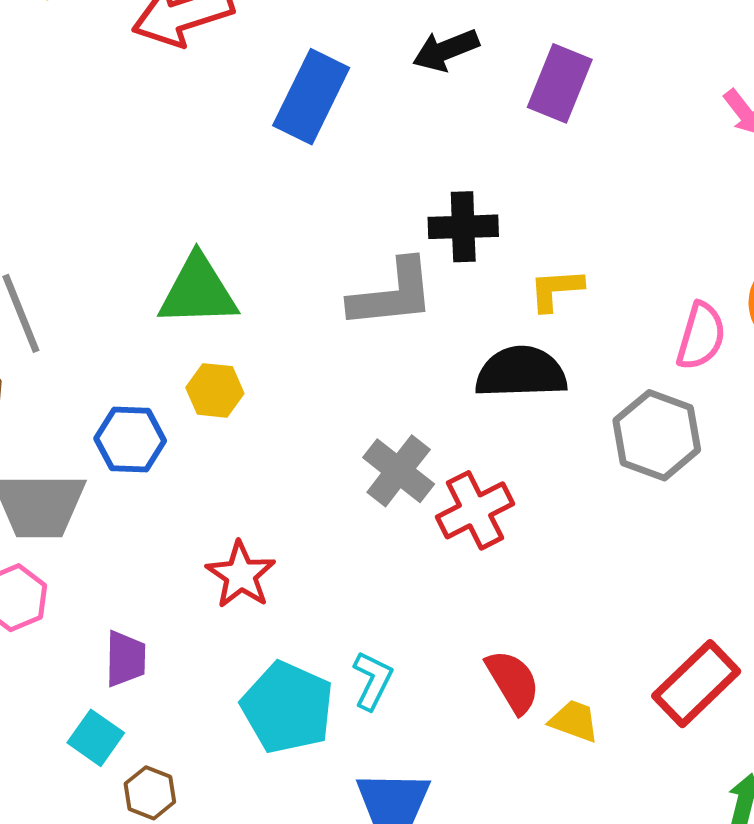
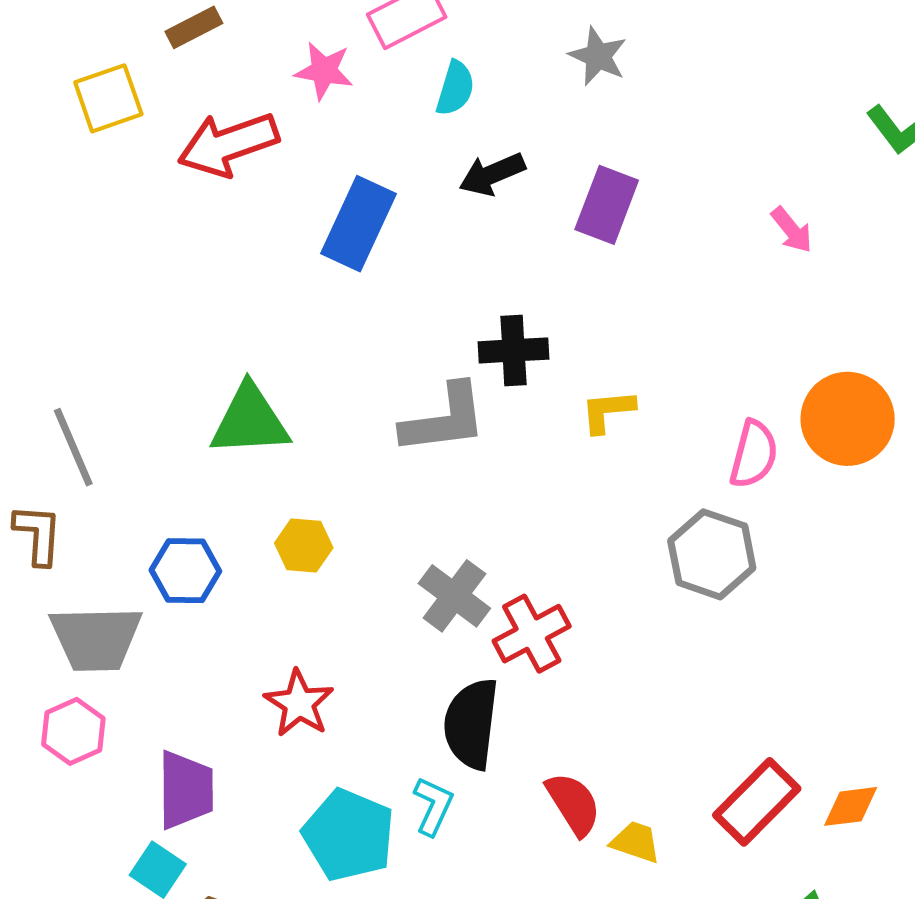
black semicircle: (521, 372) -> (471, 724), moved, turned -80
yellow hexagon: (215, 390) -> (304, 545), moved
purple trapezoid: (125, 659) -> (186, 790), size x1.4

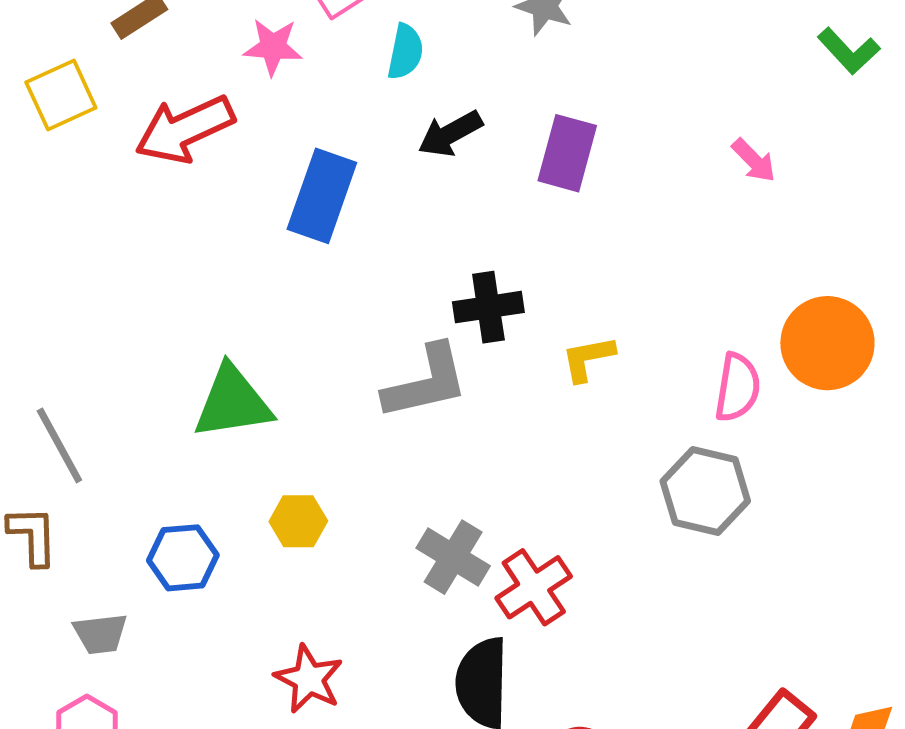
gray trapezoid: (96, 638) -> (100, 634), size x0.6

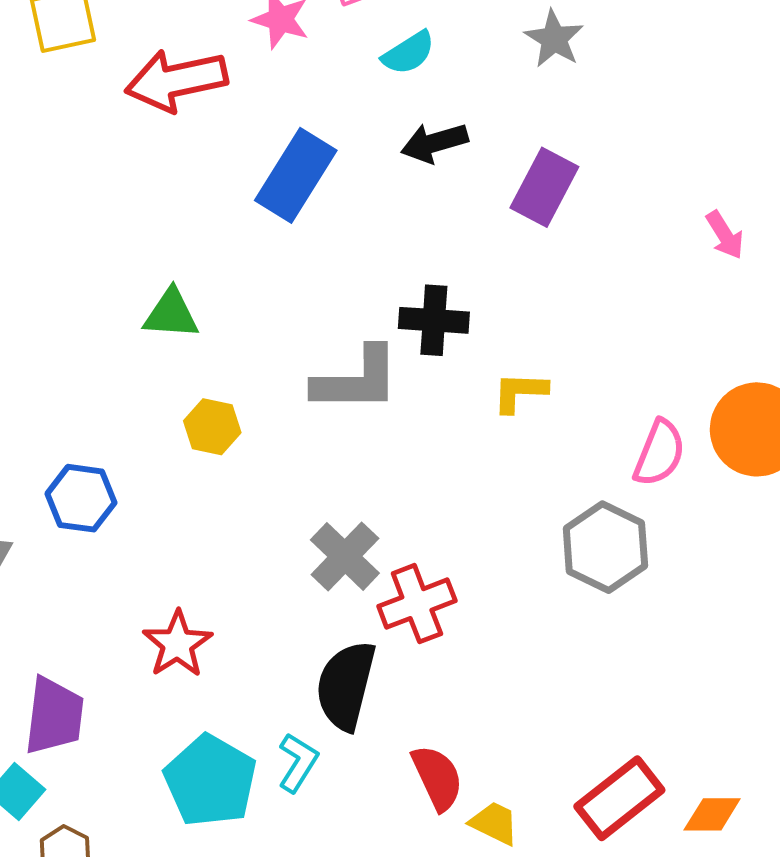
cyan semicircle: (405, 52) -> (408, 53), turned 34
green triangle: (233, 402) -> (171, 314), moved, size x0.7
yellow hexagon: (298, 521) -> (212, 427), moved

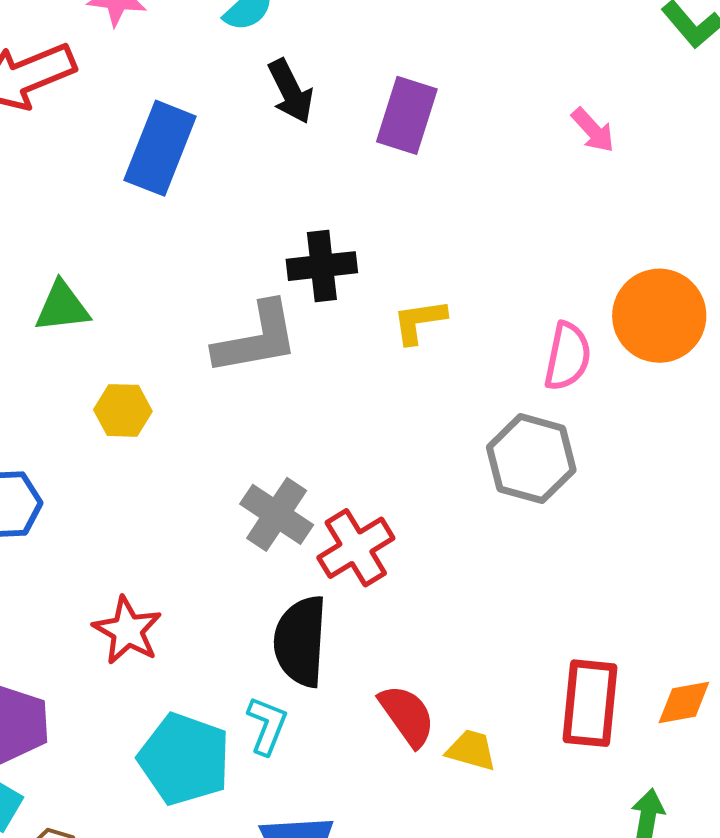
black arrow: (434, 143) -> (291, 91), turned -90
red rectangle: (619, 798) -> (590, 703), turned -36

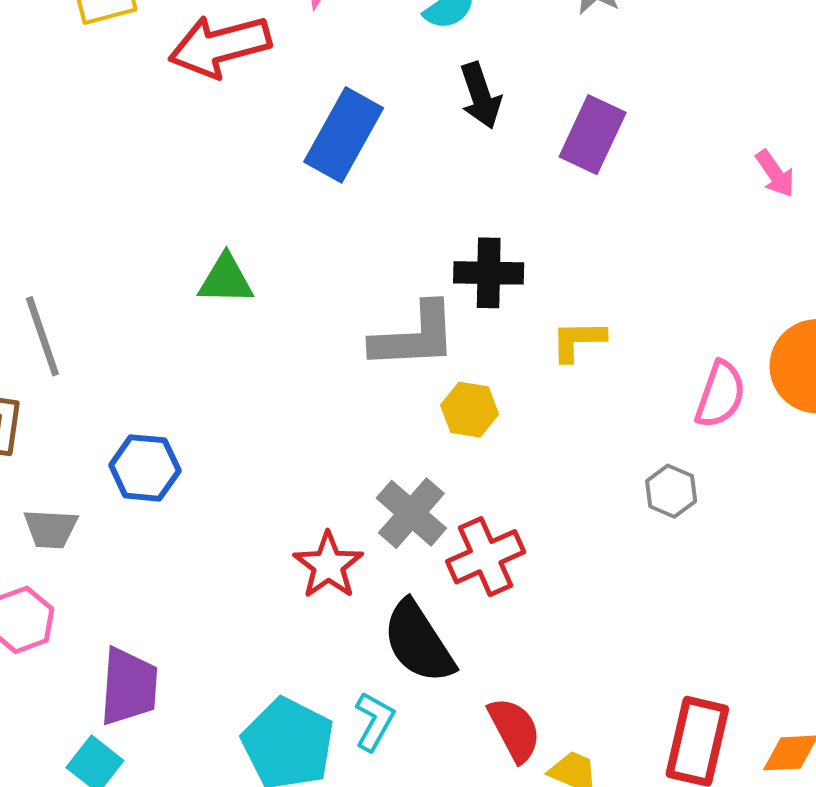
yellow hexagon: (123, 410) -> (470, 410), moved
gray hexagon: (531, 459) -> (671, 491), size x0.6
red star: (127, 630) -> (328, 565), moved
black semicircle: (301, 641) -> (418, 642), turned -44

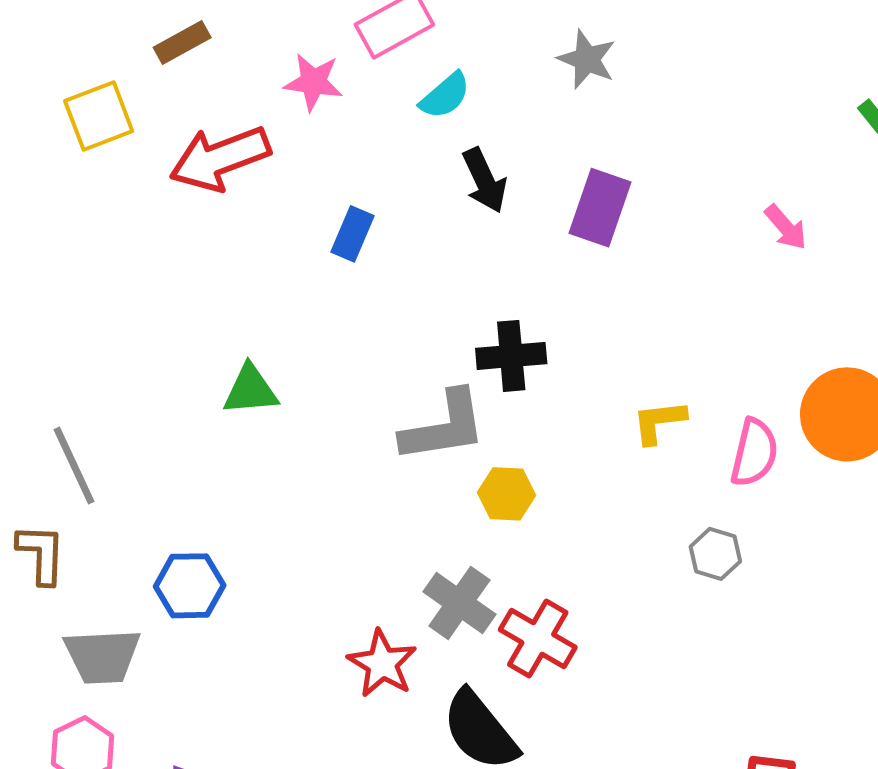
blue rectangle: (344, 135) -> (352, 234), size x0.6
yellow L-shape: (578, 340) -> (659, 422), moved
gray trapezoid: (51, 529) -> (102, 656), size x1.4
red cross: (486, 557) -> (538, 639), turned -30

